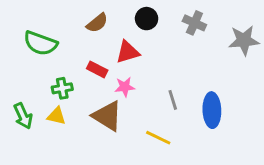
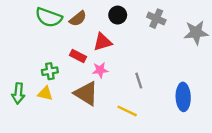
green semicircle: (40, 43) -> (49, 17), moved
blue ellipse: (212, 110) -> (183, 97), moved
green arrow: (23, 116) -> (18, 93), turned 30

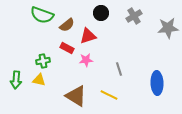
brown semicircle: (78, 19) -> (67, 25), moved
gray cross: (156, 19) -> (134, 16), turned 35
brown triangle: (86, 93) -> (76, 96), moved

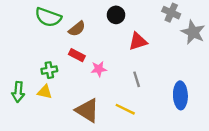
gray cross: (134, 16) -> (171, 13), moved, turned -35
gray star: (168, 28) -> (193, 32), turned 30
red triangle: (88, 36) -> (138, 41), moved

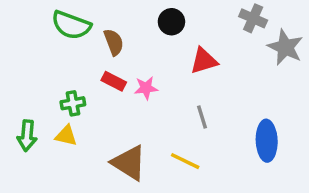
brown semicircle: (77, 29) -> (114, 42), turned -72
pink star: (99, 69) -> (146, 88), moved

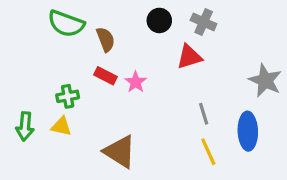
gray cross: (253, 18) -> (204, 22), moved
gray star: (285, 47) -> (265, 81), moved
pink star: (146, 88) -> (136, 82), turned -30
gray line: (202, 117) -> (204, 114), moved
yellow line: (185, 161) -> (208, 152), moved, turned 40

